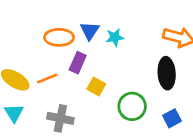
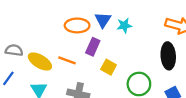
orange line: (47, 79) -> (67, 60), turned 42

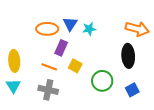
orange line: (67, 60) -> (49, 67), moved
yellow ellipse: (40, 61) -> (14, 61), turned 55

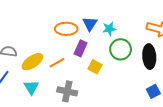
yellow ellipse: (14, 61) -> (32, 62), turned 60
orange line: (49, 67) -> (57, 63), moved, turned -49
green circle: (102, 81) -> (121, 49), moved

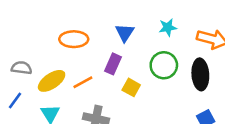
orange ellipse: (66, 29) -> (74, 39), moved
cyan star: (109, 29) -> (168, 27), moved

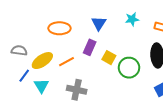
green circle: (164, 65) -> (129, 68), moved
yellow square: (131, 87) -> (109, 58), moved
blue line: (15, 100) -> (24, 76), moved

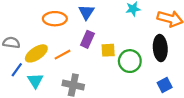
blue triangle: (99, 23) -> (86, 12), moved
yellow square: (109, 58) -> (108, 50), turned -32

